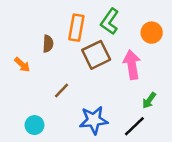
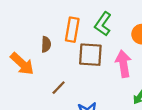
brown square: (96, 55) -> (90, 55), turned 30
orange arrow: (22, 65) -> (22, 64), size x1.6

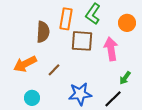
brown semicircle: (46, 44) -> (43, 32), size x1.5
orange arrow: (22, 64) -> (25, 64), moved, turned 110

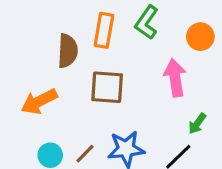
brown square: (82, 41) -> (107, 87), moved
brown line: (54, 70) -> (85, 154), moved

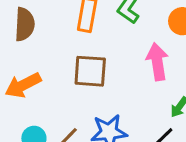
brown semicircle: (68, 51) -> (25, 24), moved

